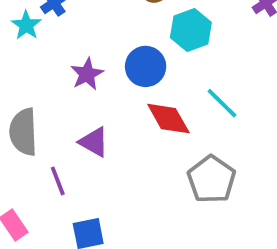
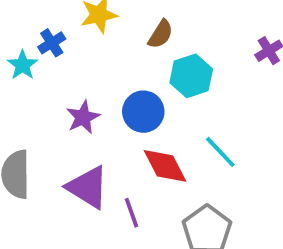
purple triangle: (94, 142) -> (88, 187), size x1.4
purple line: (58, 181) -> (131, 213), moved

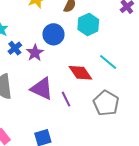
blue cross: (52, 43) -> (15, 48), moved
blue circle: (143, 112) -> (53, 34), moved

